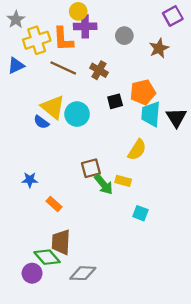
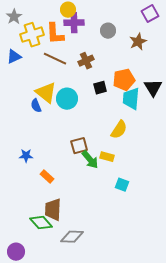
brown cross: (99, 70) -> (86, 61), turned 35
black triangle: (176, 117) -> (153, 88), moved
blue semicircle: (41, 122) -> (36, 106), turned 32
purple circle: (32, 273) -> (16, 252), moved

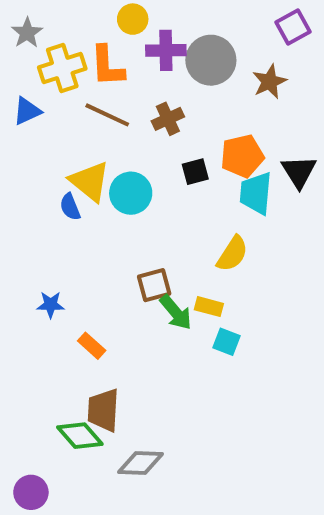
purple cross: (74, 23) -> (166, 50), moved
gray circle: (108, 31) -> (211, 60), size x1.6
cyan square: (122, 185) -> (227, 342), moved

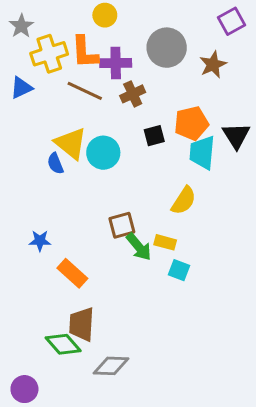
purple cross: (166, 50) -> (116, 63), moved
orange rectangle: (92, 346) -> (72, 273), size x1.4

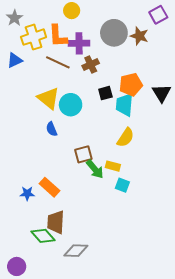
brown star: (213, 65) -> (139, 36), moved, turned -30
cyan trapezoid: (202, 153) -> (125, 105), moved
blue semicircle: (55, 163) -> (52, 129), moved
blue star: (40, 241) -> (27, 194), moved

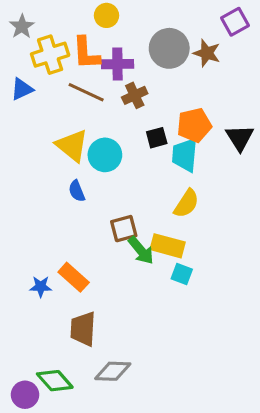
yellow rectangle: (113, 166) -> (168, 246), size x1.5
green diamond: (43, 236) -> (55, 381), moved

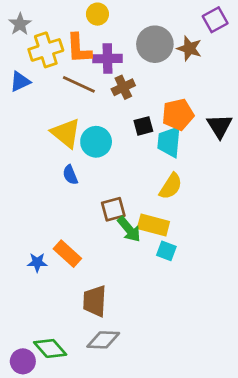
brown trapezoid: (83, 329) -> (95, 301), moved

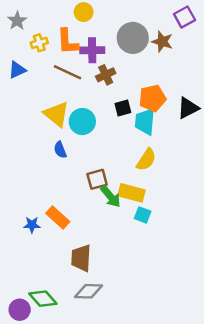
yellow cross: (46, 50) -> (39, 43), size x0.6
black triangle: (219, 126) -> (188, 108), turned 35

